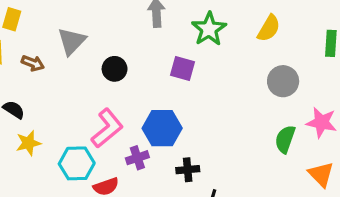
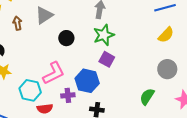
green star: (209, 29) -> (104, 35), moved
brown arrow: (33, 63) -> (17, 23), turned -136
purple square: (182, 69) -> (107, 59), moved
green semicircle: (285, 139) -> (147, 97), moved

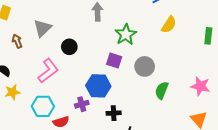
green star: (104, 35) -> (126, 35), moved
gray circle: (167, 69) -> (145, 66), moved
pink L-shape: (54, 73) -> (48, 71), moved

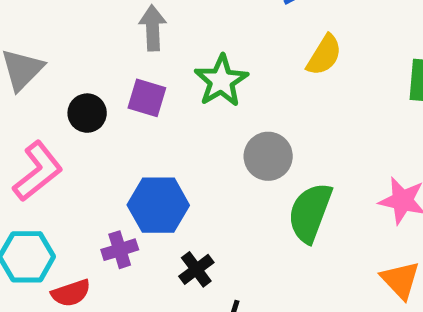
purple square: (114, 61) -> (147, 98), moved
green semicircle: (162, 90) -> (310, 213), size x1.4
black cross: (114, 113) -> (196, 269), turned -32

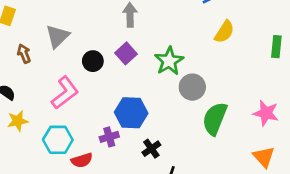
green star: (221, 81) -> (169, 61), moved
purple square: (147, 98) -> (126, 53), turned 30

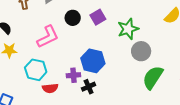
black cross: (151, 149) -> (89, 87), moved

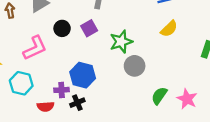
green semicircle: (153, 77) -> (159, 96), moved, size x0.7
red semicircle: (50, 88) -> (46, 107), moved

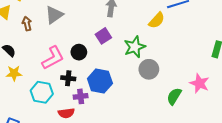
black circle: (62, 28) -> (79, 52), moved
yellow semicircle: (169, 29) -> (157, 20), moved
pink star: (187, 99) -> (200, 83), moved
black cross: (77, 103) -> (68, 78), moved, turned 32

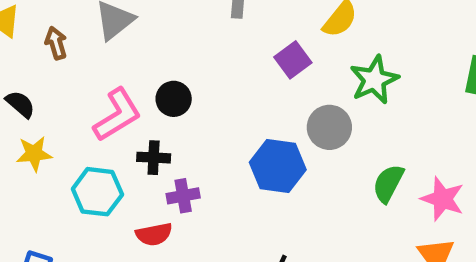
purple square: (103, 36) -> (293, 60), moved
green star: (135, 47) -> (374, 80), moved
blue hexagon: (100, 81) -> (278, 166), moved
pink star: (200, 83) -> (443, 199), moved

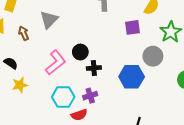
purple square: (293, 60) -> (132, 27), turned 35
black cross: (154, 158) -> (94, 68), moved
cyan hexagon: (97, 192) -> (63, 97), moved

